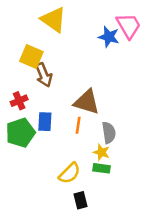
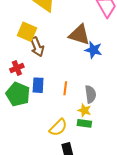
blue star: (109, 37) -> (93, 50), moved
brown triangle: (87, 102) -> (79, 35), moved
green pentagon: (20, 133) -> (18, 94), turned -30

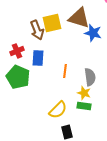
yellow square: (27, 32) -> (52, 23), moved, turned -36
blue rectangle: (38, 85) -> (38, 58), moved

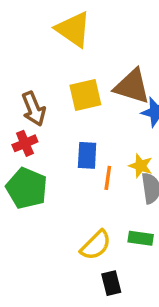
brown arrow: (37, 30) -> (34, 109), moved
blue rectangle: (38, 58) -> (87, 155), moved
yellow star: (84, 93) -> (141, 166), moved

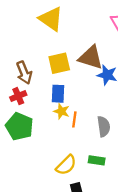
blue rectangle: (87, 155) -> (58, 94), moved
yellow star: (141, 166) -> (62, 111), moved

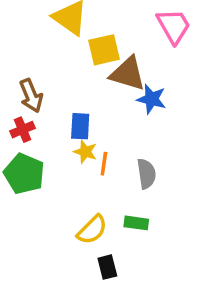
yellow square: (59, 63) -> (104, 50), moved

